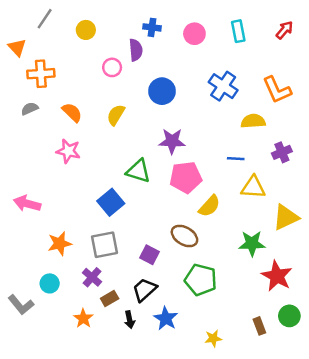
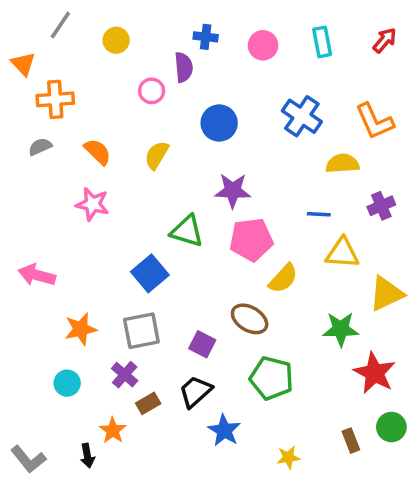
gray L-shape: (21, 305) -> (28, 459), moved
black arrow: (130, 320) -> (87, 456), moved

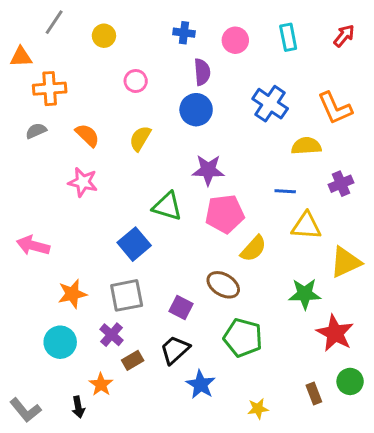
orange triangle: (23, 64) -> (21, 57), turned -50
purple semicircle: (184, 67) -> (202, 72), moved
cyan circle: (67, 383) -> (60, 342), size x1.4

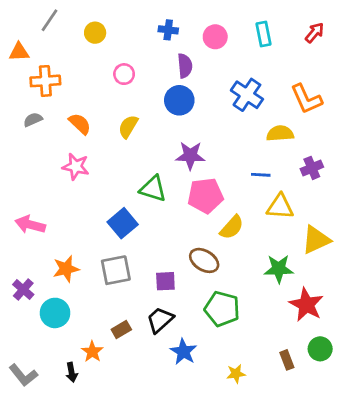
purple square: (181, 307) -> (165, 281), turned -30
purple cross: (112, 335) -> (23, 289), moved

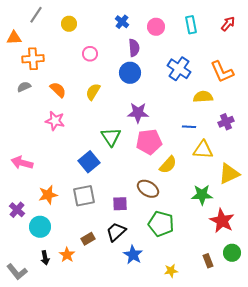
blue cross: (168, 30) -> (122, 22), turned 32
green triangle: (153, 189) -> (111, 137), turned 40
black arrow: (72, 372) -> (45, 258), moved

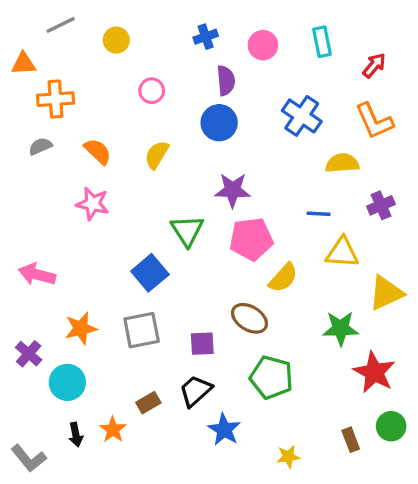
gray line: (36, 15) -> (61, 25), turned 30
blue cross: (122, 22) -> (206, 37), turned 32
red arrow: (228, 24) -> (374, 65), moved

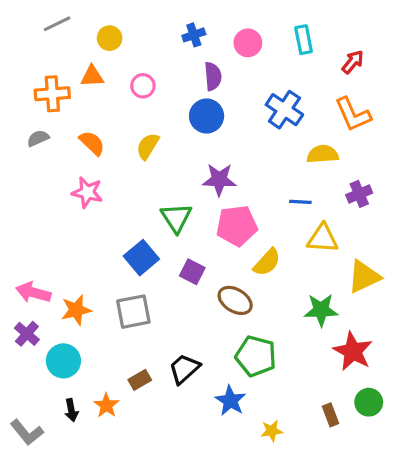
orange triangle: (24, 64) -> (92, 76), moved
pink arrow: (37, 274) -> (33, 292), moved
purple square: (202, 344) -> (192, 272), moved, turned 30
blue star: (224, 430) -> (230, 401), moved

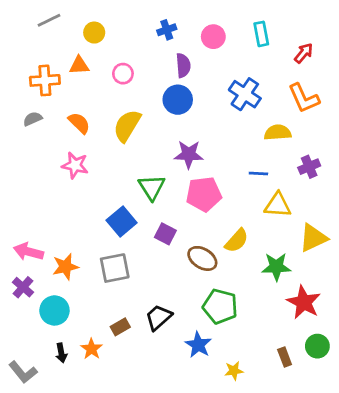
yellow semicircle: (148, 146) -> (127, 126), size x1.4
yellow semicircle: (267, 262) -> (237, 241), moved

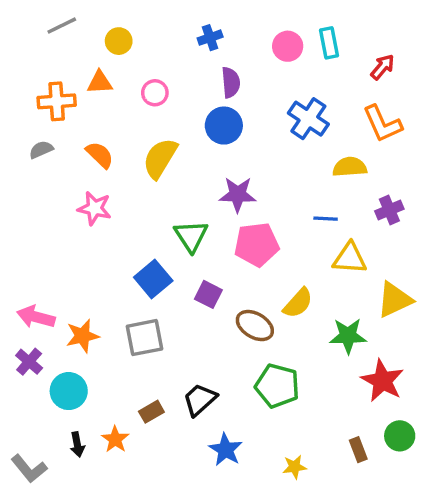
pink circle: (213, 37) -> (288, 46), moved
blue star: (198, 345) -> (226, 450), moved

